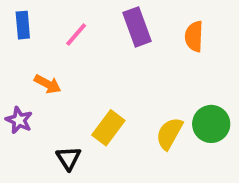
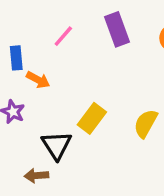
blue rectangle: (23, 25) -> (16, 58), moved
black triangle: (68, 158) -> (57, 145), size x1.4

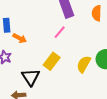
pink line: (63, 36) -> (60, 32), moved

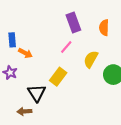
yellow semicircle: (84, 64) -> (91, 59), moved

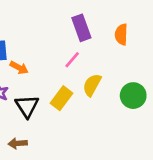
yellow semicircle: (91, 59) -> (92, 85), moved
black triangle: (37, 93) -> (27, 106), moved

